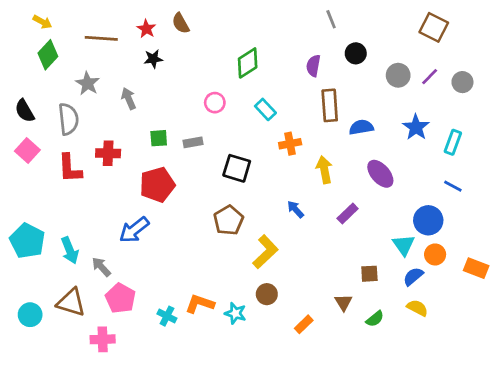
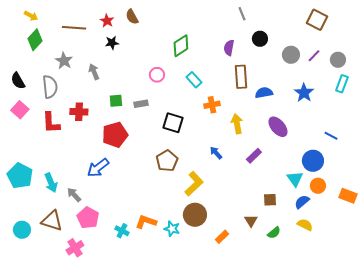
cyan rectangle: (453, 142) -> (342, 84), moved
brown circle: (267, 294) -> (195, 215), size x1.5
pink cross: (103, 339) -> (75, 248), turned -30

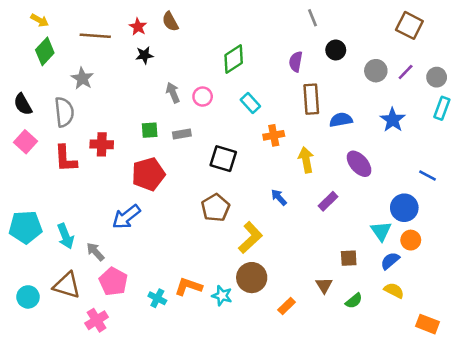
gray arrow: (94, 72) -> (173, 93), moved
cyan pentagon: (20, 176) -> (25, 227), turned -30
orange rectangle: (348, 196) -> (428, 324), moved

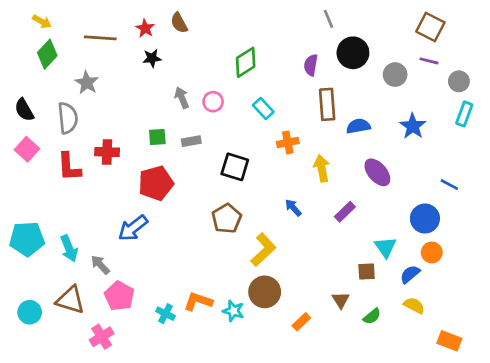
black circle: (336, 50) -> (353, 53), size x1.5
purple line: (406, 72) -> (429, 61), moved, turned 60
cyan triangle: (381, 231) -> (386, 247), moved

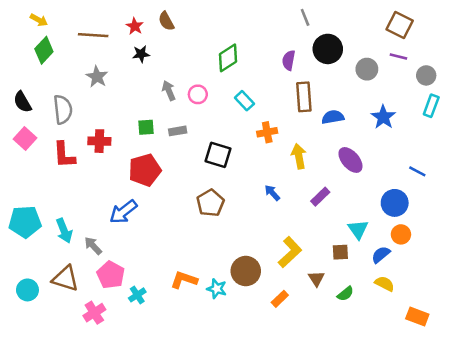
gray star: (87, 83) -> (97, 77), moved
yellow L-shape: (263, 250) -> (290, 252), moved
cyan cross: (165, 314) -> (137, 295), moved, turned 30

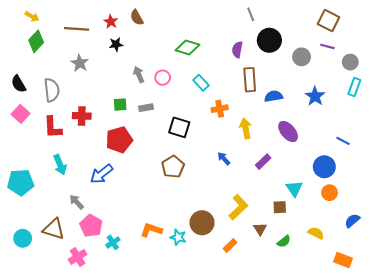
green diamond: (228, 58) -> (187, 48), turned 50
cyan arrow: (64, 231) -> (60, 165), moved
blue semicircle: (381, 255) -> (352, 221), moved

